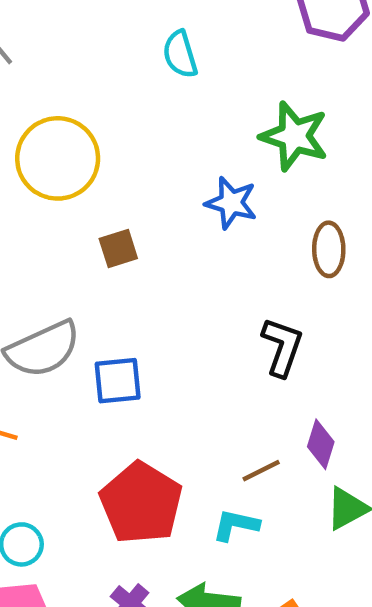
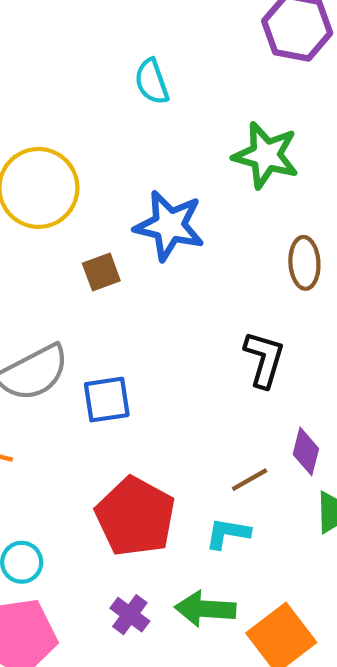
blue star: (231, 203) -> (169, 226), moved, size x1.4

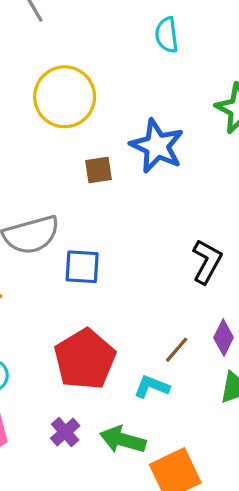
brown line: (250, 480) -> (177, 350), turned -32

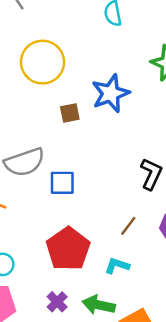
blue star: (157, 146) -> (111, 93), turned 30
brown line: (177, 350) -> (128, 226), moved

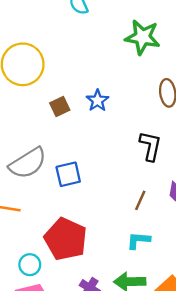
blue star: (111, 93) -> (97, 100), moved, size x0.6
red pentagon: (68, 249) -> (66, 239), moved

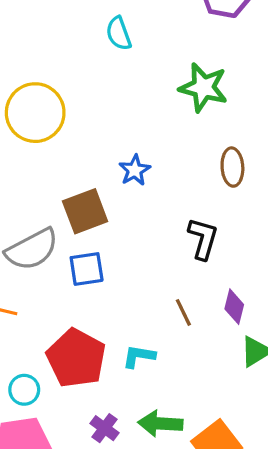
brown square: (60, 106) -> (85, 211), moved, size x1.6
brown line: (140, 200) -> (183, 312), turned -54
cyan L-shape: (138, 240) -> (139, 356), moved

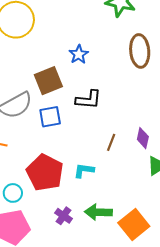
brown ellipse: (232, 167) -> (140, 51), size x1.4
black L-shape: (203, 239) -> (89, 100), moved, turned 80
brown line: (183, 312) -> (111, 142), turned 48

